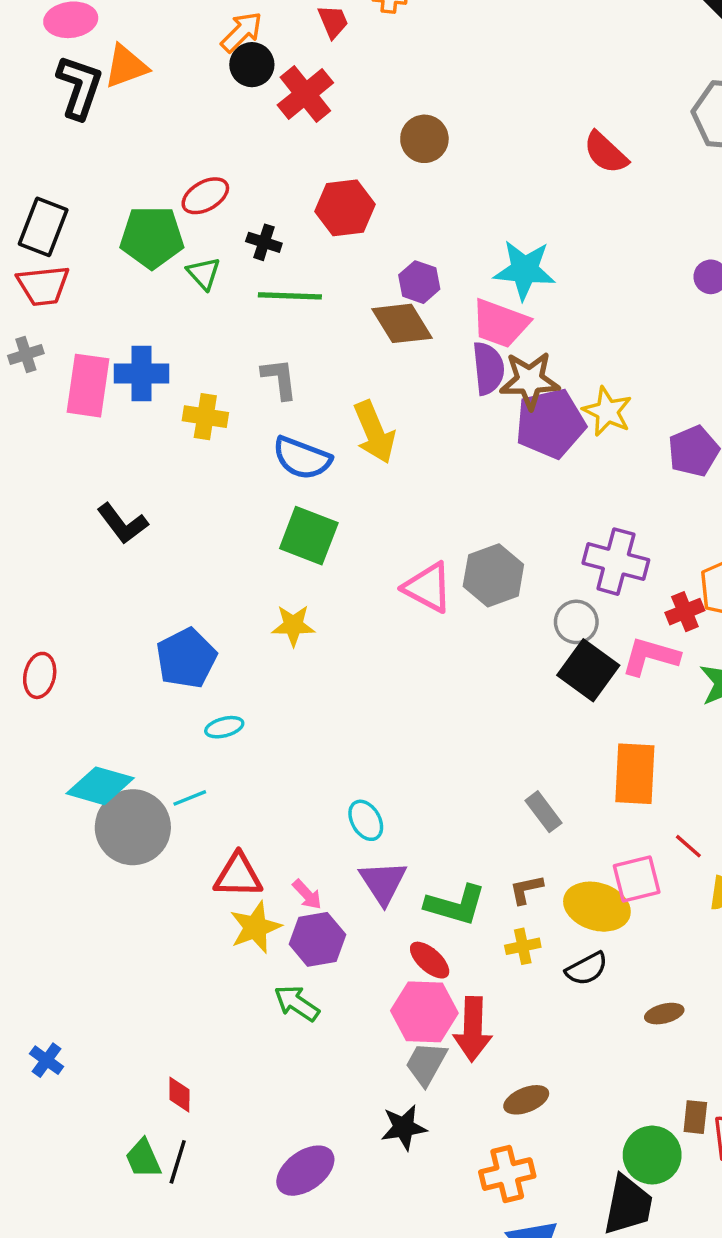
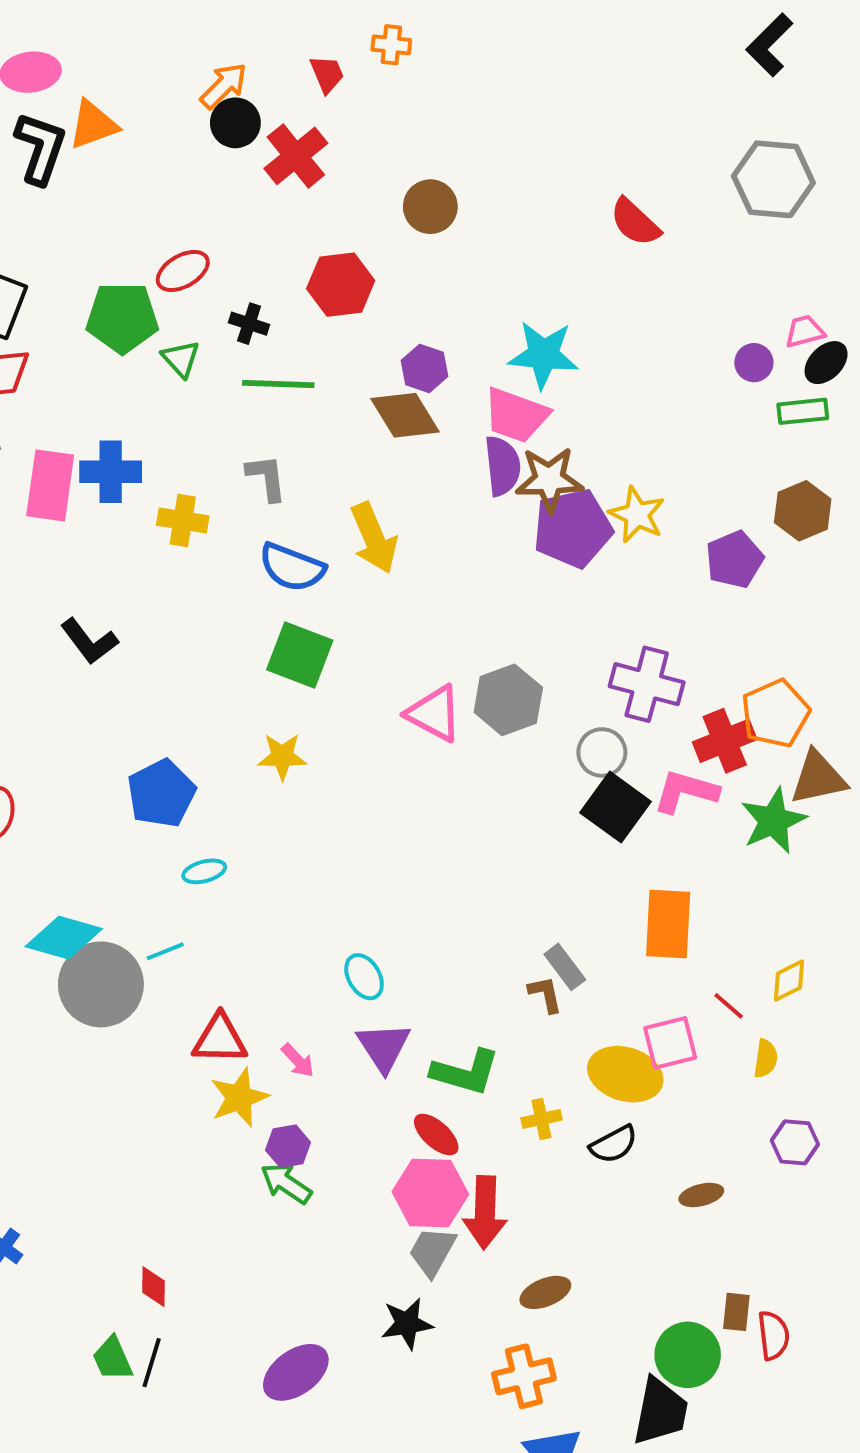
red cross: (685, 612) -> (725, 741), size x1.4
brown L-shape: (526, 889) -> (545, 994), moved, turned 90
purple hexagon: (317, 939) -> (288, 1146), moved, size x0.7

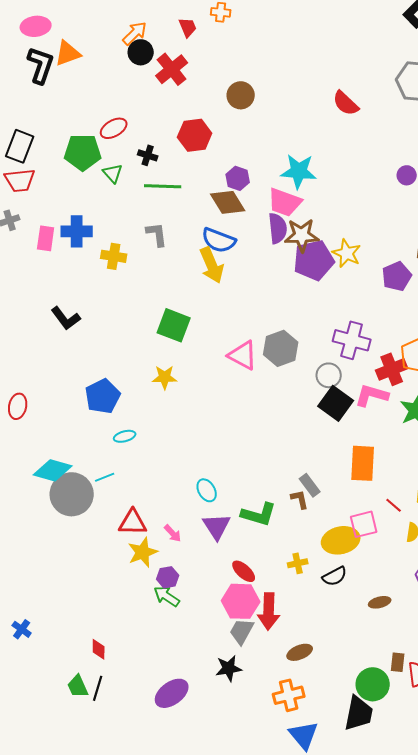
pink rectangle: (50, 485) -> (46, 238), size x0.7
blue semicircle: (292, 567) -> (219, 240), moved
green L-shape: (465, 1072) -> (259, 514), moved
yellow ellipse: (625, 1074) -> (341, 540), turned -30

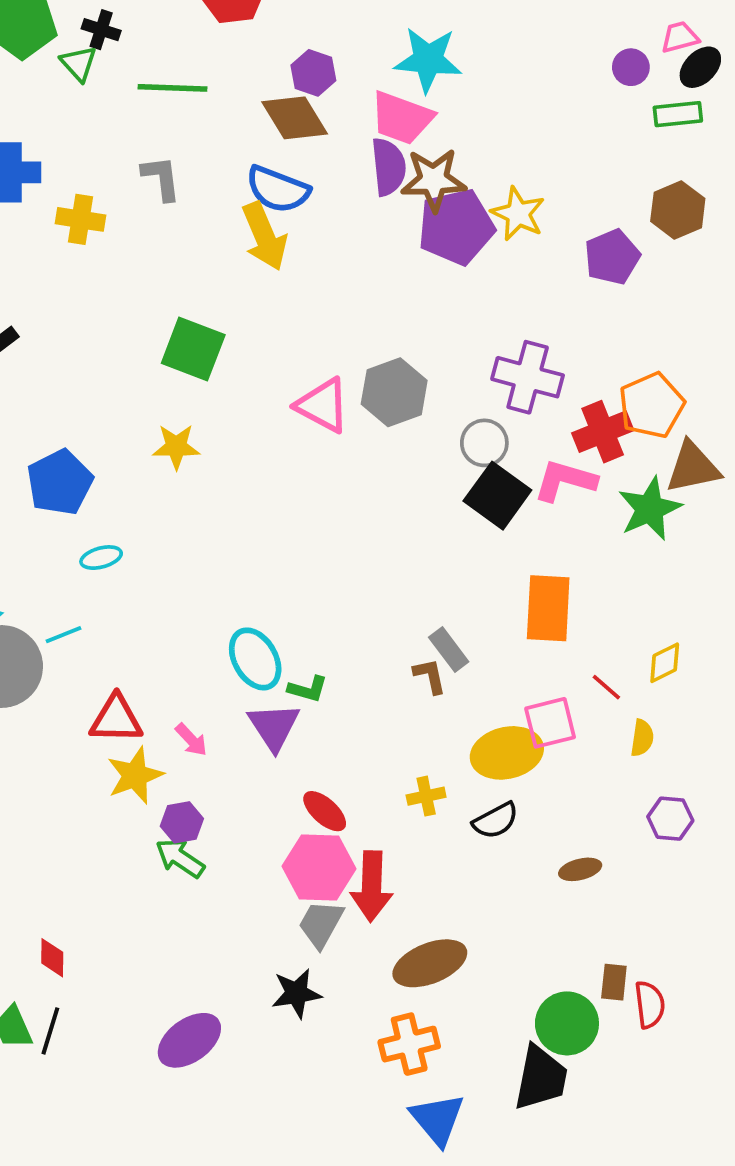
black cross: (148, 155) -> (101, 30), moved
cyan ellipse: (207, 490) -> (255, 659), size x1.4
green L-shape: (259, 514) -> (308, 689), moved, size x0.6
brown ellipse: (300, 652) -> (430, 963), size x1.5

